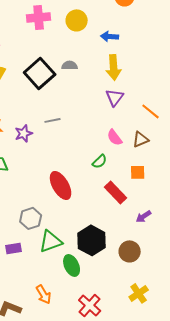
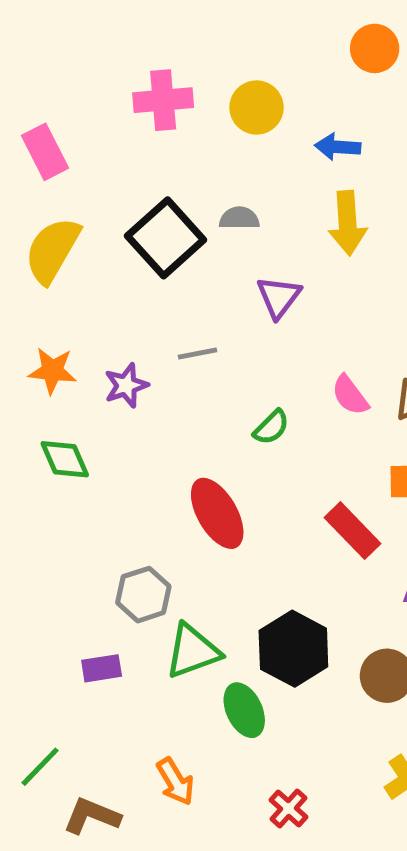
purple triangle: (115, 97) -> (279, 297), moved
green semicircle: (100, 161) -> (271, 427), moved
red cross: (90, 305) -> (289, 809), size x0.7

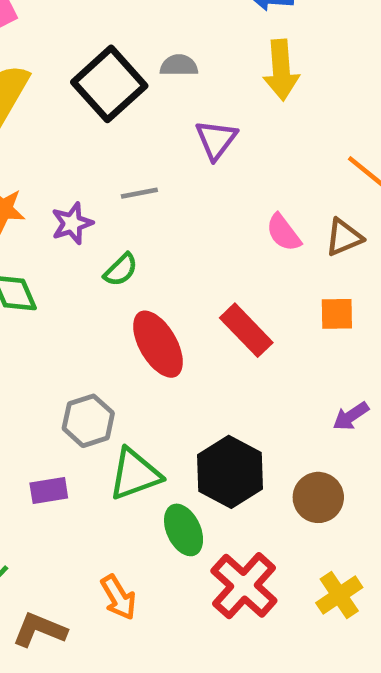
green semicircle: (271, 427) -> (121, 270), moved
red rectangle: (352, 531) -> (246, 330), moved
red cross: (289, 809) -> (244, 586), moved, size x1.8

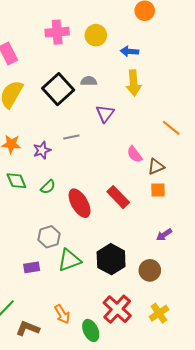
brown triangle: (344, 237) -> (156, 167), moved
green semicircle: (121, 270) -> (48, 187), moved
green ellipse: (184, 530) -> (91, 330), moved

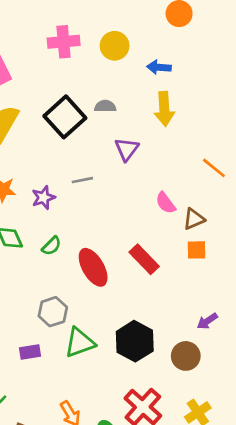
purple arrow: (164, 235) -> (207, 321), moved

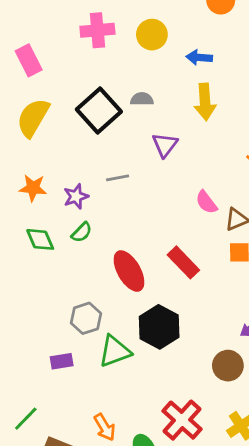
green semicircle: (51, 246) -> (82, 232), moved
black hexagon: (135, 341) -> (159, 327), moved

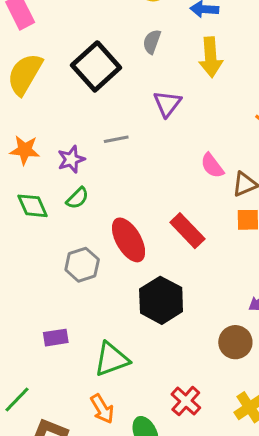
gray semicircle: (142, 99) -> (152, 42), moved, turned -70
gray hexagon: (86, 318) -> (82, 265), moved
green triangle: (115, 351) -> (111, 359), moved
red cross: (182, 420) -> (186, 401), size x0.7

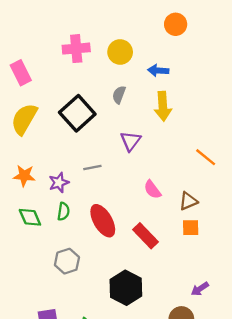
pink semicircle: (212, 166) -> (152, 190), moved
green semicircle: (77, 198) -> (63, 211), turned -36
red ellipse: (129, 240) -> (103, 221), moved

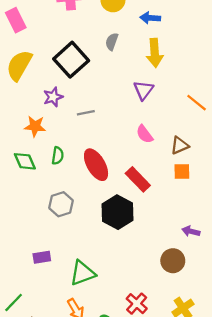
purple triangle: (131, 141) -> (143, 90), moved
orange star: (24, 176) -> (35, 126), moved
purple star: (59, 183) -> (53, 97), moved
black hexagon: (126, 288) -> (117, 212), moved
purple arrow: (200, 289) -> (191, 231), turned 48

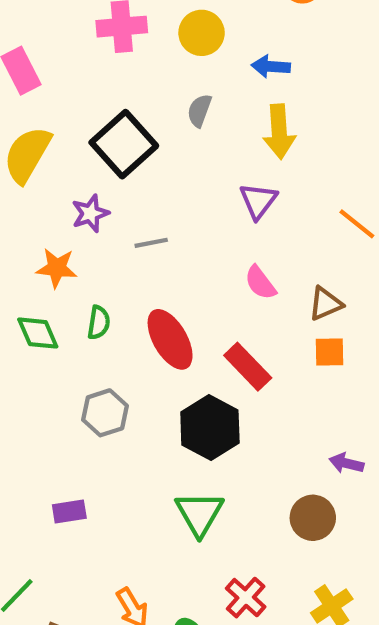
green triangle: (82, 273) -> (199, 514), moved, turned -40

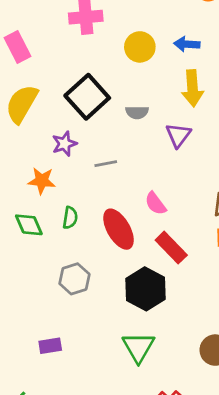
yellow circle: (202, 33) -> (140, 47), moved
gray semicircle: (199, 111) -> (137, 112), moved, turned -110
pink semicircle: (260, 283) -> (156, 203), moved

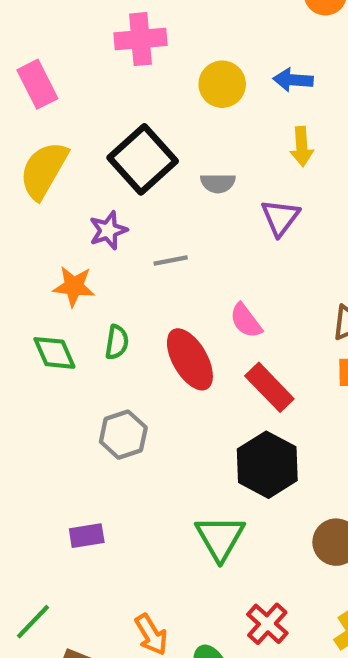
yellow arrow: (193, 88) -> (302, 147), size x0.7
black hexagon: (146, 289) -> (267, 465), moved

